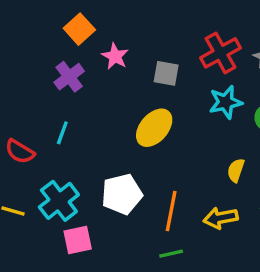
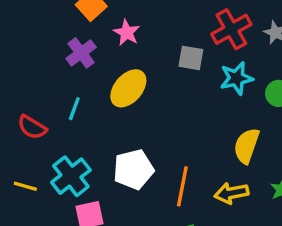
gray square: (166, 73) -> (191, 58), moved
yellow ellipse: (154, 128) -> (128, 88), moved
yellow semicircle: (236, 170) -> (247, 146), size x1.5

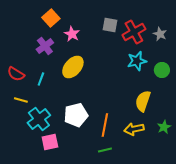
gray square: (191, 58) -> (110, 25), moved
red semicircle: (32, 127) -> (16, 74), moved
yellow line: (25, 186) -> (21, 100), moved

